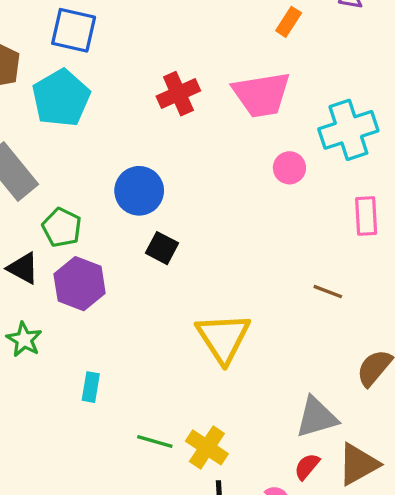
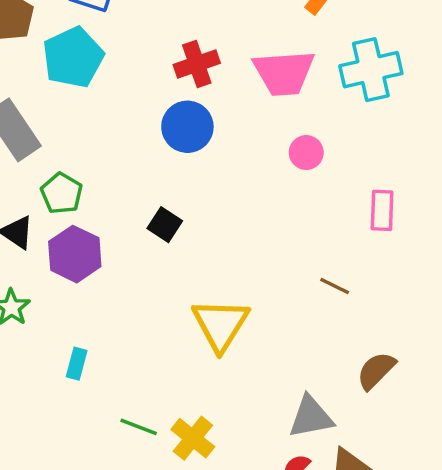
cyan cross: (348, 130) -> (371, 70), moved
blue circle: (139, 191) -> (187, 127), moved

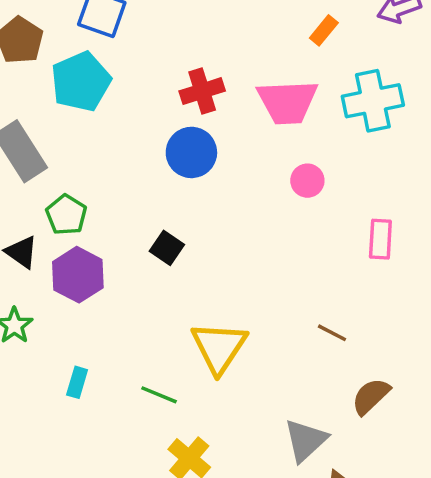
brown line: (335, 286) -> (332, 333), moved
gray triangle: (311, 417) -> (306, 440), turned -33
green line: (139, 427) -> (159, 395), moved

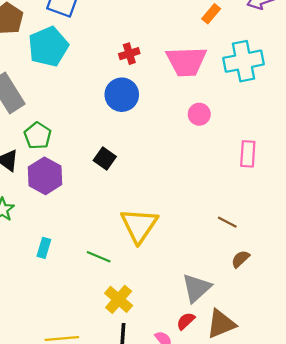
red cross: (202, 91) -> (129, 54), size x0.7
brown line: (332, 333) -> (227, 222), moved
brown semicircle: (371, 396) -> (240, 259), size x0.7

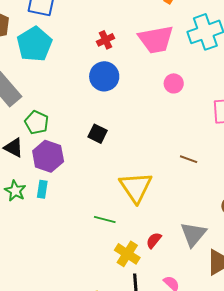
brown line: (227, 222) -> (189, 159), moved
cyan rectangle: (44, 248) -> (42, 189), moved
red semicircle: (186, 321) -> (154, 240), moved

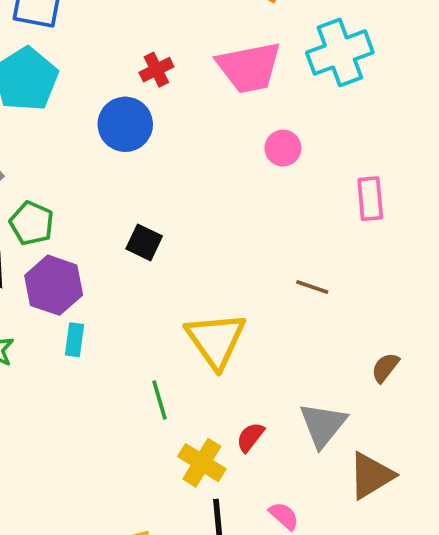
blue circle: (104, 76) -> (125, 124), moved
cyan rectangle: (42, 189) -> (75, 340), moved
green line: (105, 220) -> (159, 400), turned 60

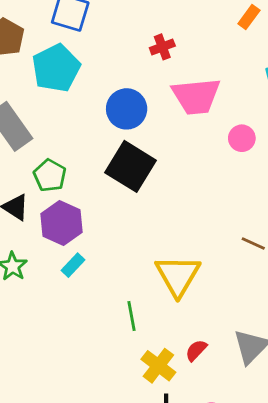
pink trapezoid: (249, 67) -> (196, 96), moved
red cross: (156, 70) -> (162, 47), moved
black square: (144, 242) -> (130, 166), moved, size x1.8
cyan rectangle: (75, 340) -> (73, 265), turned 30

